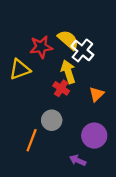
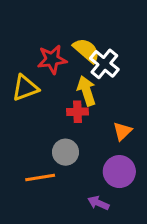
red cross: (61, 88) -> (77, 112), turned -35
orange triangle: (97, 94) -> (122, 131), moved
orange line: (32, 140) -> (40, 178), turned 60

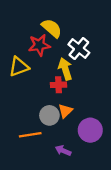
yellow semicircle: (86, 50) -> (52, 28), moved
orange triangle: (122, 131) -> (65, 111), moved
purple arrow: (98, 203) -> (63, 151), moved

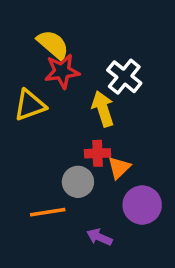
yellow semicircle: (52, 28) -> (53, 45), moved
red cross: (59, 85) -> (98, 153), moved
orange triangle: (65, 111) -> (119, 168), moved

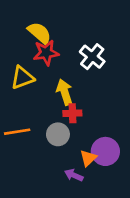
yellow arrow: (103, 109) -> (65, 92), moved
orange triangle: (119, 168) -> (88, 158), moved
orange line: (48, 212) -> (17, 132), moved

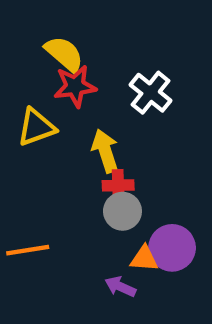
orange line: (17, 132) -> (28, 250), moved
gray circle: (58, 134) -> (122, 211), moved
orange triangle: (88, 158) -> (144, 259), turned 48

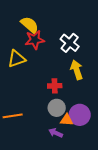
yellow arrow: (105, 151) -> (77, 70), moved
gray circle: (122, 211) -> (57, 108), moved

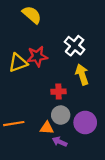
yellow semicircle: (30, 25) -> (32, 15), moved
red star: (35, 40) -> (37, 56), moved
orange triangle: (67, 120) -> (47, 128), moved

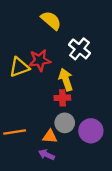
yellow semicircle: (32, 15) -> (51, 20), moved
yellow arrow: (82, 74) -> (66, 80), moved
purple arrow: (60, 142) -> (47, 155), moved

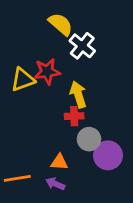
white cross: (79, 49) -> (82, 46), moved
gray circle: (65, 123) -> (89, 139), moved
orange line: (15, 132) -> (17, 178), moved

